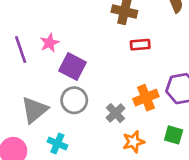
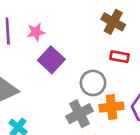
gray circle: (74, 100) -> (93, 83), moved
gray cross: (115, 113) -> (79, 114), size x1.4

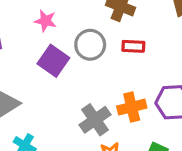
pink star: (36, 32) -> (45, 21), moved, turned 30
gray circle: (93, 83) -> (90, 45), moved

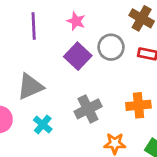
gray cross: (95, 120) -> (88, 109), moved

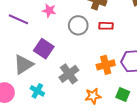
purple line: (34, 26) -> (18, 19), turned -54
purple square: (78, 56) -> (44, 49), moved

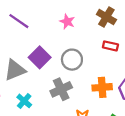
pink star: (49, 10) -> (67, 22), moved
gray circle: (78, 25) -> (72, 60), moved

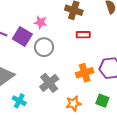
purple square: (40, 57) -> (22, 36), moved
gray circle: (72, 60) -> (44, 47), moved

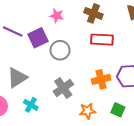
pink star: (40, 22) -> (57, 16), moved
red rectangle: (83, 35) -> (102, 40), size x1.5
purple square: (22, 36) -> (38, 38), turned 30

